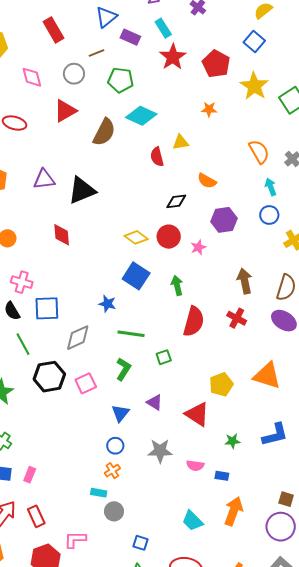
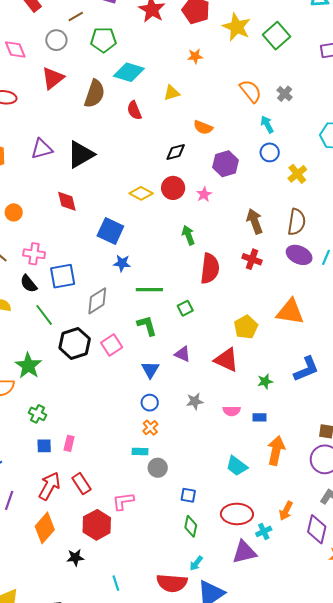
red semicircle: (157, 157) -> (134, 110), moved
blue square: (136, 276) -> (110, 231), moved
green L-shape: (123, 369) -> (147, 326), turned -40
gray star: (160, 451) -> (195, 401), size x0.7

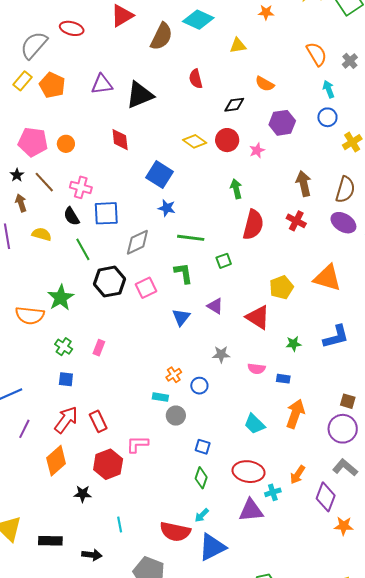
red semicircle: (134, 110) -> (196, 79), moved
blue circle: (150, 403) -> (199, 386), moved
pink rectangle: (69, 443) -> (99, 348), moved

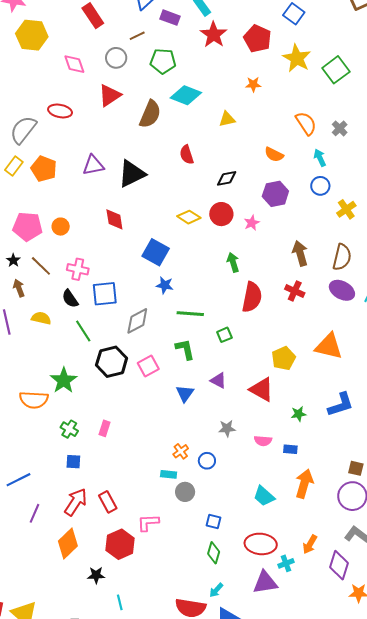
orange semicircle: (265, 84) -> (274, 155), moved
cyan line: (120, 525) -> (120, 602), moved

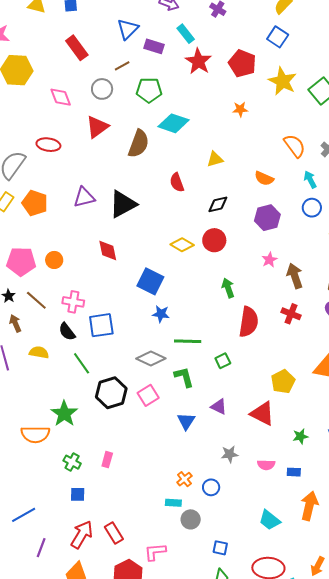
yellow triangle: (227, 119) -> (215, 159), moved
pink star: (252, 223) -> (269, 260), moved
gray diamond: (137, 321) -> (151, 358), moved, turned 56

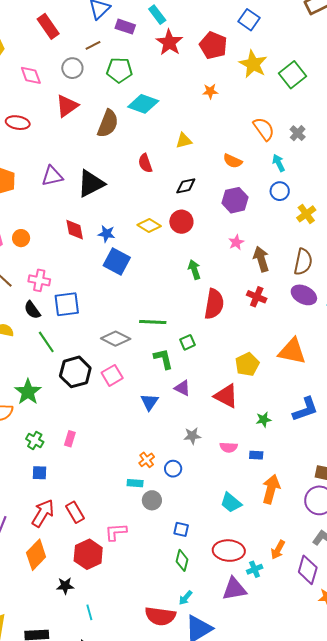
blue star: (161, 314) -> (107, 234), moved
green L-shape: (184, 377) -> (163, 359), moved

